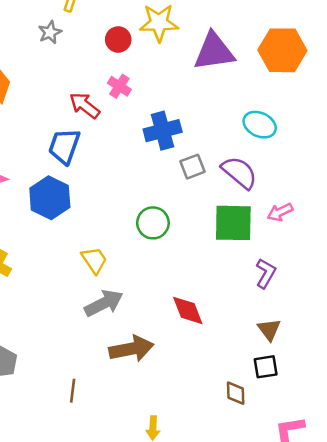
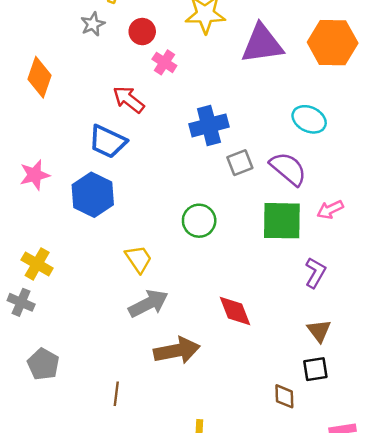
red circle: (118, 40) -> (142, 32), moved
pink cross: (119, 86) -> (164, 62), moved
blue trapezoid: (64, 146) -> (108, 142), turned -84

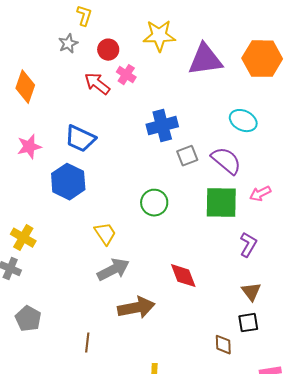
red arrow: (129, 100) -> (97, 84), moved
pink star: (35, 175) -> (29, 147), moved

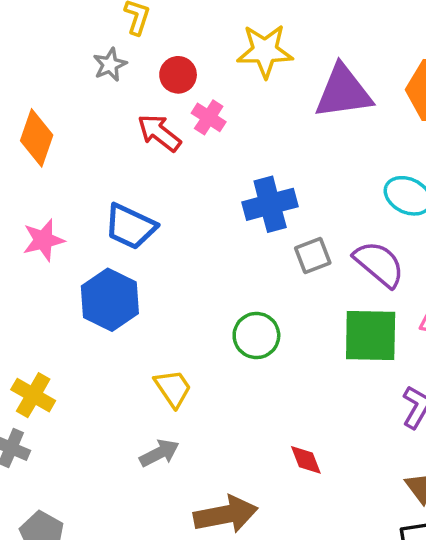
gray arrow: (113, 270) -> (159, 453), moved, size x0.7
red diamond: (183, 276) -> (306, 460), size x0.7

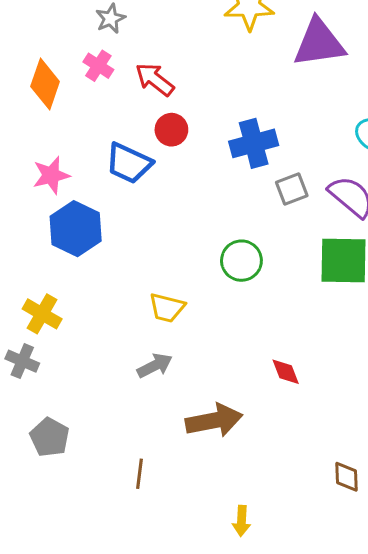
red circle: (178, 75) -> (171, 130), moved
pink cross: (209, 117) -> (98, 66), moved
blue hexagon: (110, 300) -> (76, 229), moved
yellow trapezoid: (173, 388) -> (167, 308), turned 138

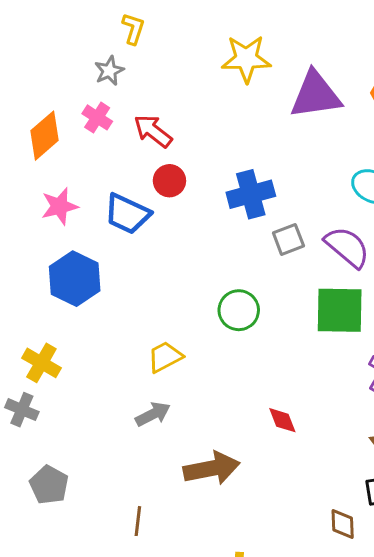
orange diamond: (45, 84) -> (44, 136), turned 30
pink star: (51, 175) -> (60, 206), moved
yellow trapezoid: (167, 308) -> (165, 357), turned 138

